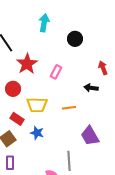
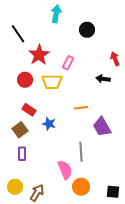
yellow trapezoid: (37, 105) -> (52, 82), moved
orange line: (69, 108) -> (81, 108), moved

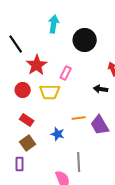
black circle: (87, 30) -> (85, 40), size x1.5
blue star: (49, 124) -> (58, 134), moved
purple trapezoid: (102, 127) -> (100, 125), moved
brown square: (20, 130) -> (28, 143), moved

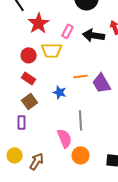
black arrow: (101, 89) -> (94, 35), moved, size x1.5
red circle: (23, 90) -> (29, 55), moved

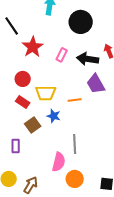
yellow trapezoid: (52, 50) -> (46, 93), moved
purple trapezoid: (102, 83) -> (96, 84), moved
brown square: (30, 101) -> (33, 125), moved
pink semicircle: (65, 138) -> (59, 162), turned 36

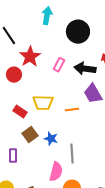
red circle: (23, 79) -> (14, 75), moved
blue star: (54, 116) -> (51, 139), moved

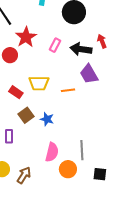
gray line: (72, 154) -> (82, 150), moved

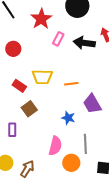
red star: (26, 37) -> (41, 19), moved
purple trapezoid: (89, 74) -> (92, 104), moved
blue star: (47, 119) -> (68, 118), moved

